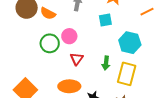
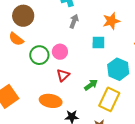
orange semicircle: (48, 13) -> (16, 39), moved
green arrow: (106, 63) -> (91, 85), turned -144

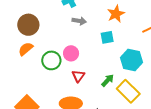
gray arrow: (74, 21) -> (79, 21), turned 88
orange semicircle: (16, 39) -> (26, 49), turned 112
yellow rectangle: (109, 99) -> (128, 91), turned -60

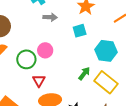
red triangle: (78, 76) -> (39, 81), moved

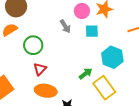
gray arrow: (50, 17) -> (65, 26), moved, turned 40
pink circle: (45, 50) -> (82, 11), moved

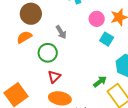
gray arrow: (65, 26) -> (61, 32), moved
cyan square: (92, 31) -> (107, 39), turned 32

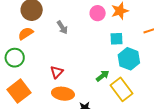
cyan square: (107, 39) -> (117, 39), moved, turned -32
green circle: (48, 53) -> (15, 58), moved

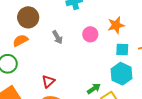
pink circle: (98, 13) -> (90, 34), moved
cyan square: (117, 39) -> (122, 50), moved

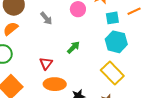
green arrow: (94, 89) -> (73, 47), moved

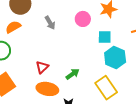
cyan square: (112, 18) -> (105, 37), moved
green arrow: (73, 47) -> (73, 74), moved

